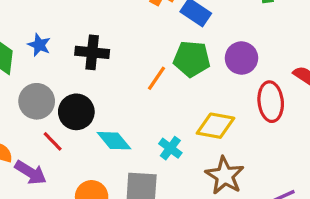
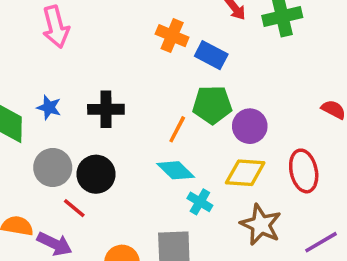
purple circle: (241, 58) -> (250, 126), moved
red ellipse: (271, 102) -> (304, 171), moved
cyan diamond: (114, 141) -> (176, 170), moved

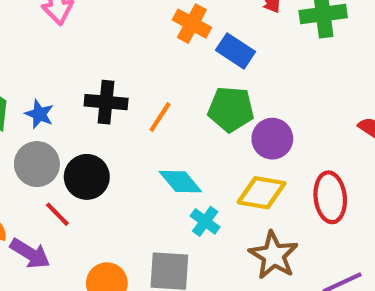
blue star: (49, 107) -> (39, 114), moved
orange line: (177, 129) -> (160, 117), moved

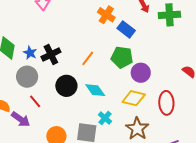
black cross: (106, 102) -> (51, 54), moved, turned -36
black circle: (87, 177) -> (66, 86), moved
cyan cross: (205, 221) -> (105, 118), moved

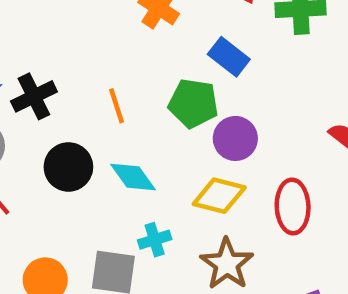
blue rectangle: (126, 29) -> (229, 57), moved
orange line: (88, 58) -> (116, 106), turned -56
cyan cross: (105, 118) -> (155, 240), turned 32

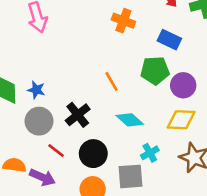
black cross: (34, 96) -> (78, 115), moved
black circle: (68, 167) -> (93, 154), moved

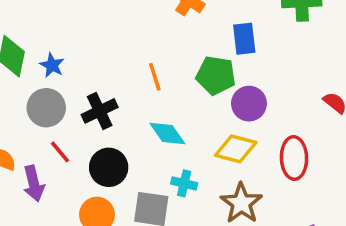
blue rectangle: (169, 40) -> (244, 39), turned 45
cyan cross: (150, 153) -> (184, 183), turned 30
purple arrow: (42, 177) -> (34, 184), turned 40

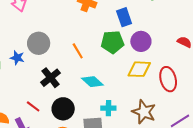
purple circle: (249, 104) -> (141, 41), moved
gray circle: (46, 108) -> (39, 43), moved
yellow diamond: (236, 149) -> (139, 69), moved

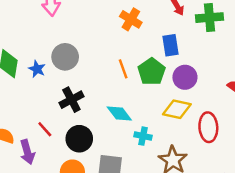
green pentagon: (112, 42) -> (152, 72), turned 30
orange line: (78, 51) -> (123, 69), moved
cyan cross: (108, 108) -> (143, 136), moved

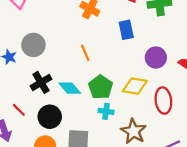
green pentagon: (152, 72) -> (101, 87), moved
purple circle: (185, 77) -> (156, 57), moved
cyan diamond: (119, 114) -> (70, 88), moved

